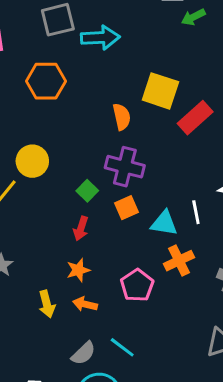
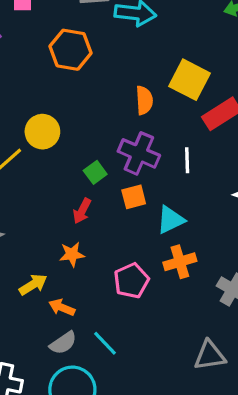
white line: (196, 212) -> (187, 160), moved
cyan triangle: (164, 223) -> (171, 220), turned -44
yellow arrow: (47, 304) -> (33, 285), turned -116
orange arrow: (85, 304) -> (62, 307), moved

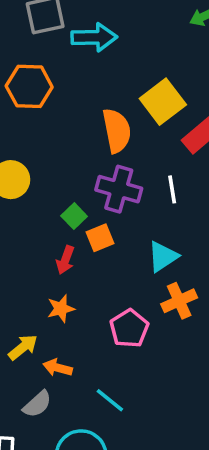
yellow square: (190, 80) -> (163, 102), turned 33
orange semicircle: (144, 100) -> (117, 131), size x1.4
orange square: (134, 197) -> (100, 238), moved
gray semicircle: (63, 343) -> (37, 404), moved

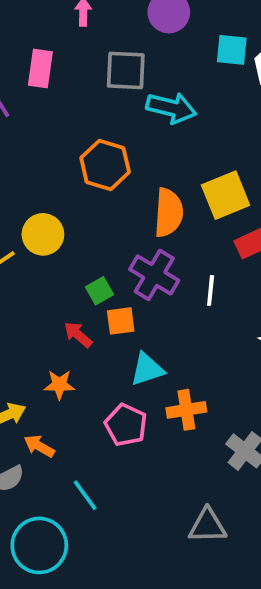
orange hexagon: (29, 86) -> (105, 165), moved
cyan triangle: (163, 257) -> (147, 369), moved
red arrow: (65, 260) -> (78, 335), turned 96
pink pentagon: (129, 328) -> (126, 425), turned -30

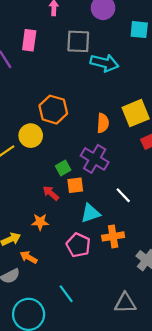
orange hexagon: (105, 165) -> (53, 110), moved
orange semicircle: (169, 213) -> (103, 123), size x0.7
white line: (211, 290) -> (123, 195), moved, turned -49
cyan line: (85, 495) -> (66, 294), moved

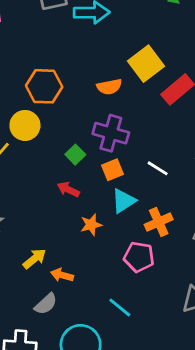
orange semicircle: (103, 123) -> (109, 87), turned 90
orange square: (75, 185) -> (113, 170), moved
orange star: (40, 222) -> (91, 225), moved
pink pentagon: (78, 245) -> (139, 257), moved

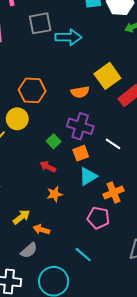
white line: (158, 168) -> (113, 144), moved
orange star: (91, 225) -> (55, 194), moved

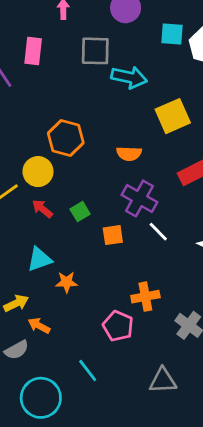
yellow square: (107, 76) -> (173, 116), moved
purple cross: (80, 126) -> (139, 198), moved
red arrow: (48, 167) -> (42, 209), moved
cyan triangle: (88, 176) -> (39, 259), moved

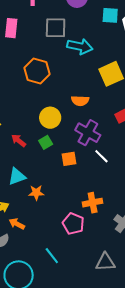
orange hexagon: (66, 138) -> (37, 71), moved
yellow circle: (38, 172) -> (50, 118), moved

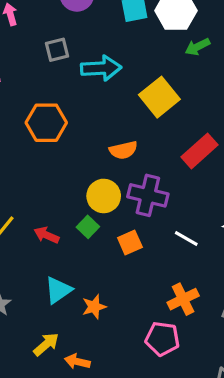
gray square: (56, 28) -> (57, 50), size x0.7
yellow circle: (50, 118) -> (104, 196), moved
white line: (101, 156) -> (186, 238), moved

